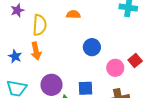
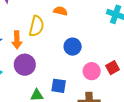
yellow semicircle: (40, 25) -> (36, 26), moved
purple circle: (51, 85) -> (25, 65), moved

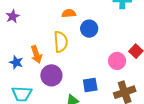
yellow semicircle: (36, 26) -> (61, 42), moved
blue circle: (73, 47) -> (89, 29), moved

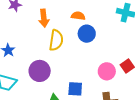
orange semicircle: (69, 13) -> (78, 16), moved
orange arrow: (36, 54) -> (44, 18), moved

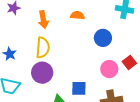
blue circle: (87, 34) -> (103, 38), moved
yellow semicircle: (56, 40) -> (43, 48), moved

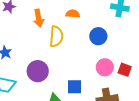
yellow semicircle: (43, 48) -> (56, 36), moved
red square: (129, 62) -> (125, 70), moved, turned -32

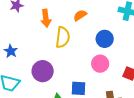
orange semicircle: (73, 14) -> (80, 15), turned -40
pink circle: (105, 67) -> (100, 64), moved

